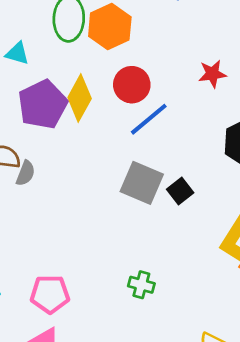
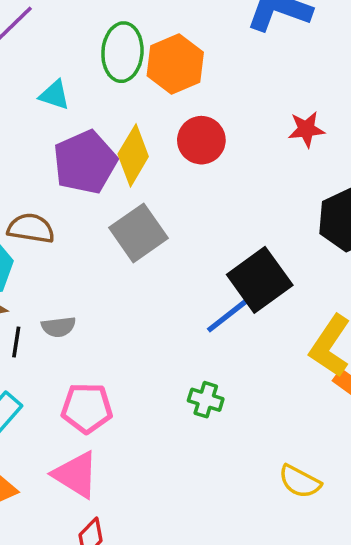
blue line: (149, 119) -> (231, 313), moved
gray semicircle: (25, 173) -> (59, 327), moved, turned 60
gray square: (142, 183) -> (139, 233), moved, turned 30
black square: (180, 191) -> (260, 280), size x1.8

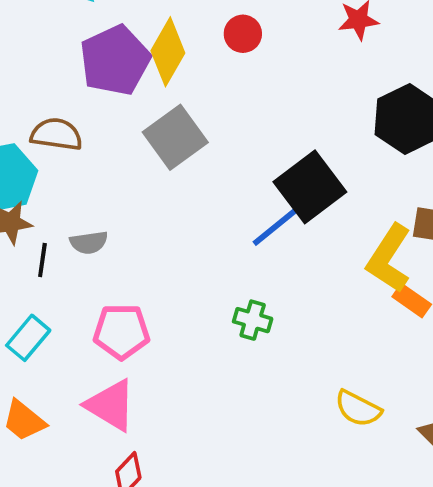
red circle: (201, 140) -> (243, 34), size x0.7

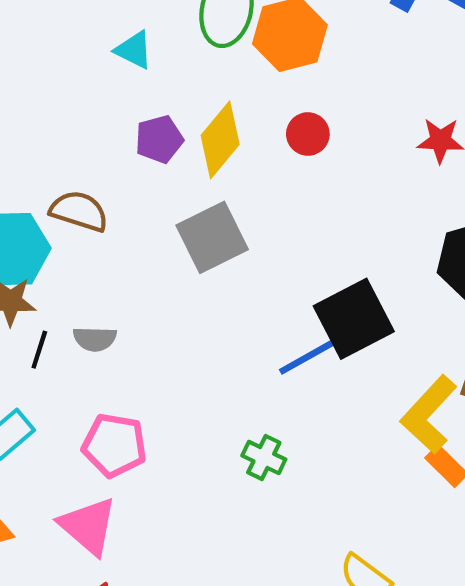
purple pentagon: (115, 60) -> (159, 139), size x0.6

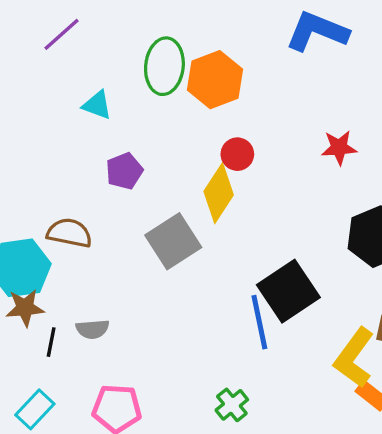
yellow diamond: (220, 140) -> (219, 193), moved
blue line: (312, 355) -> (259, 322), turned -66
green cross: (264, 457) -> (232, 405), turned 32

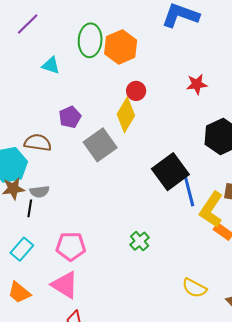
purple pentagon: (124, 171) -> (70, 117), moved
blue line: (259, 322) -> (189, 190), moved
gray semicircle: (92, 329) -> (40, 192), moved

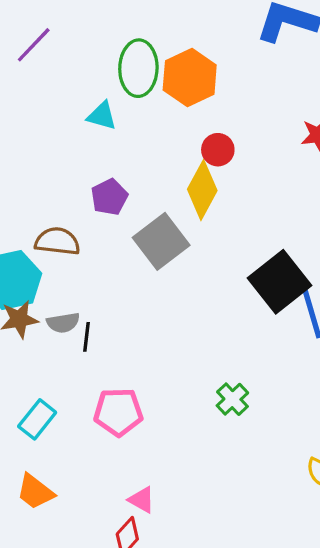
cyan triangle: (51, 65) -> (102, 116), moved
black line: (30, 208) -> (87, 337), moved
pink triangle: (65, 285) -> (142, 500), moved, size x0.6

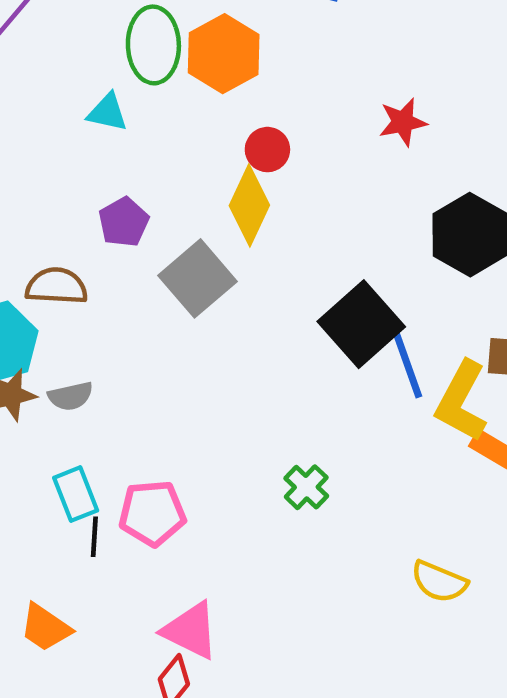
black line: (87, 337) -> (94, 537), moved
cyan rectangle: (37, 419) -> (76, 494), moved, turned -57
pink triangle: (142, 500) -> (190, 631), size x1.6

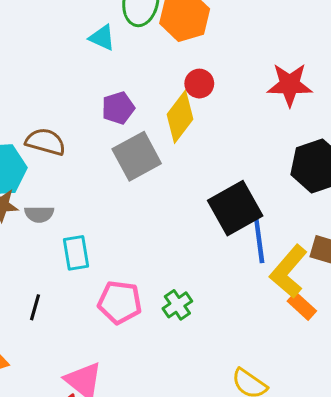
red star: (403, 122) -> (290, 85), size x1.4
purple pentagon: (124, 222) -> (118, 108), moved
cyan rectangle: (76, 494) -> (76, 253), moved
pink pentagon: (152, 513) -> (120, 302), moved

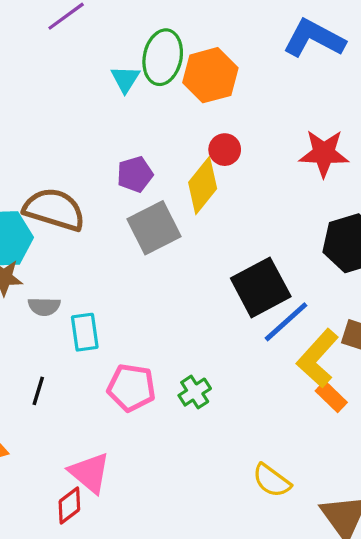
cyan triangle: (102, 38) -> (125, 79), moved, turned 36
brown semicircle: (45, 142) -> (54, 209), size x1.4
gray semicircle: (39, 214) -> (44, 306), moved
blue line: (259, 239) -> (286, 322), turned 54

